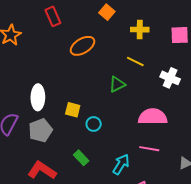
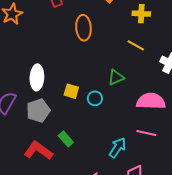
orange ellipse: (83, 46) -> (83, 28), turned -65
green triangle: (117, 84) -> (116, 77), moved
cyan circle: (94, 124) -> (95, 98), moved
green rectangle: (81, 158) -> (66, 139), moved

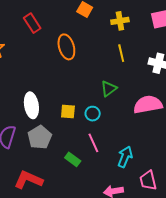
yellow line: (136, 45) -> (121, 53), turned 60
pink line: (146, 133) -> (93, 143), moved, turned 66
red L-shape: (38, 151) -> (28, 180), moved

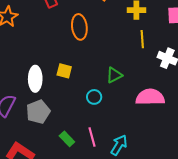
yellow line: (121, 53) -> (142, 39), moved
yellow square: (68, 111) -> (64, 71), moved
pink line: (93, 143) -> (92, 137), moved

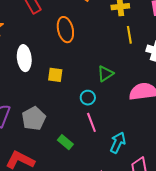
white ellipse: (35, 79) -> (24, 58), moved
pink line: (92, 137) -> (91, 122), moved

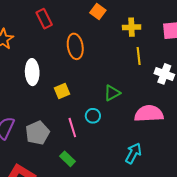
yellow square: (55, 75) -> (62, 91), turned -35
pink line: (91, 122) -> (72, 128), moved
cyan arrow: (118, 143) -> (133, 153), moved

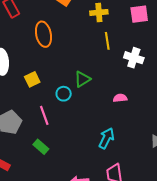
pink semicircle: (149, 114) -> (120, 98), size x0.5
cyan circle: (93, 116) -> (64, 94), moved

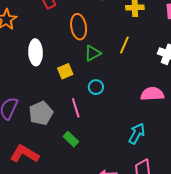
yellow line: (107, 41) -> (124, 45), moved, turned 30
green triangle: (82, 79) -> (93, 53), moved
pink semicircle: (120, 98) -> (152, 94), size x1.6

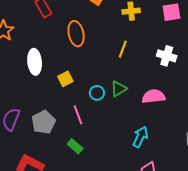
green triangle: (93, 53) -> (119, 89), moved

